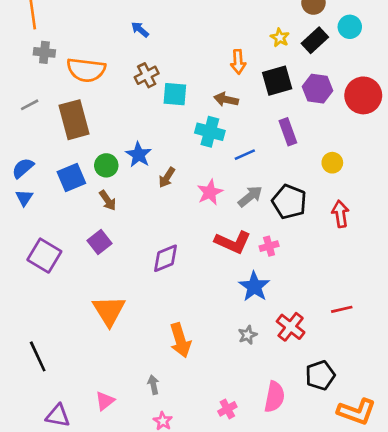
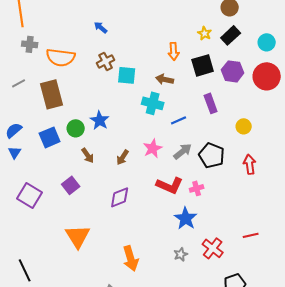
cyan circle: (350, 27) -> (267, 42), moved
brown arrow: (167, 178) -> (123, 157), moved
brown arrow: (108, 200) -> (88, 155), moved

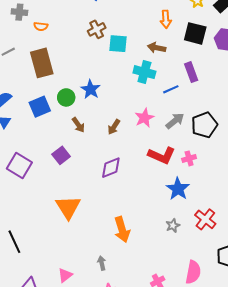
orange semicircle: (61, 57) -> (41, 26), moved, size x0.5
black square: (203, 65) -> (195, 33), turned 30
purple rectangle: (211, 103) -> (191, 72), moved
black pentagon: (212, 155) -> (204, 125), turned 30

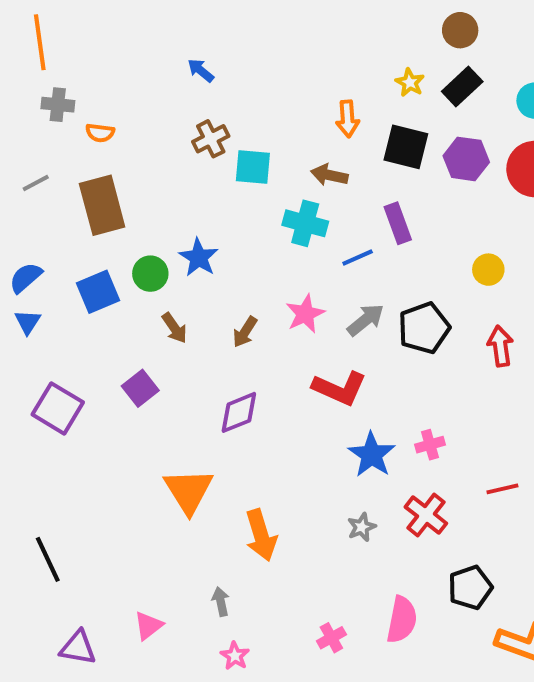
pink cross: (189, 158) -> (430, 445), moved
orange triangle: (68, 207) -> (189, 491), moved

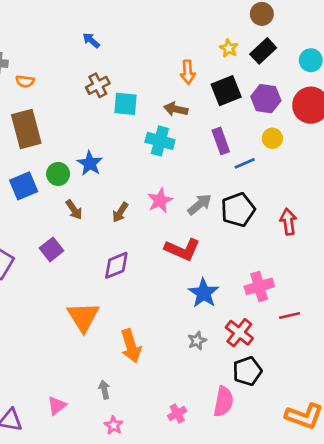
black square: (406, 147) -> (226, 91), turned -36
blue line: (358, 258) -> (245, 163), moved
yellow circle: (488, 270) -> (272, 138), moved
pink cross: (430, 445) -> (259, 286), moved, size x1.5
black pentagon: (470, 587) -> (247, 371), moved

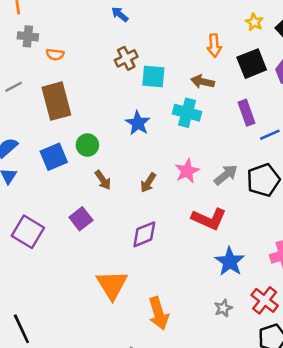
blue star: (90, 163) -> (138, 123), moved

